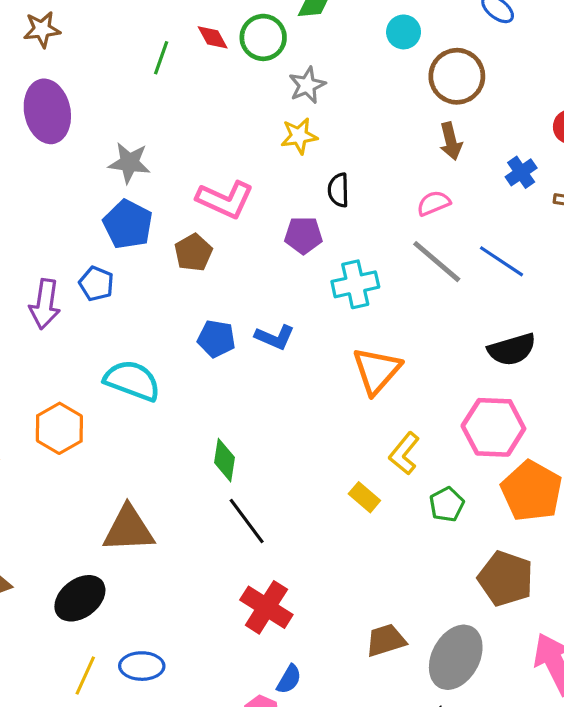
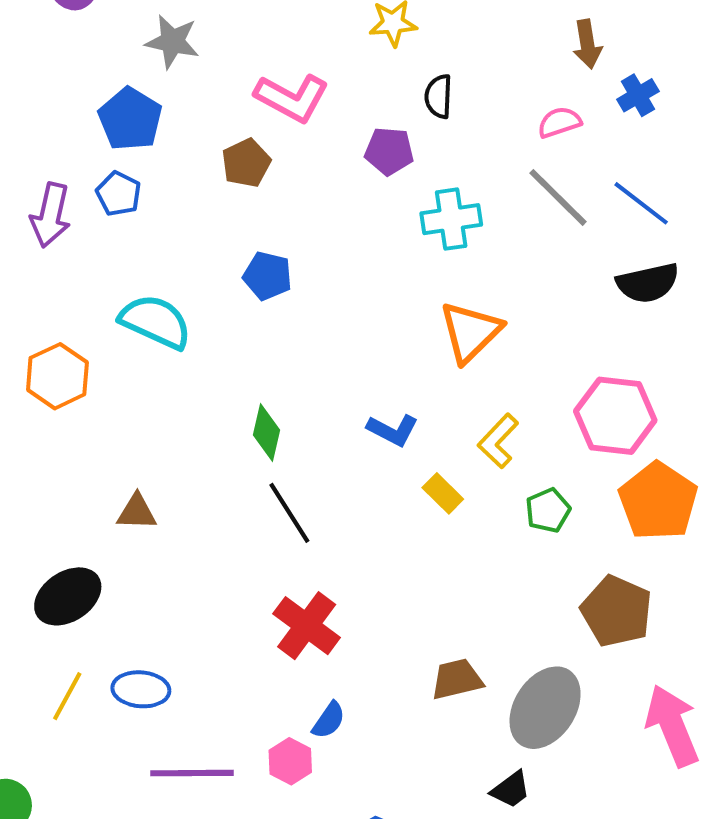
blue cross: (521, 172) -> (638, 95), moved
blue pentagon: (128, 224) -> (130, 119), moved
blue L-shape: (275, 337) -> (393, 430), moved
black semicircle: (512, 349) -> (648, 283), moved
brown triangle: (128, 529) -> (137, 512), size x0.6

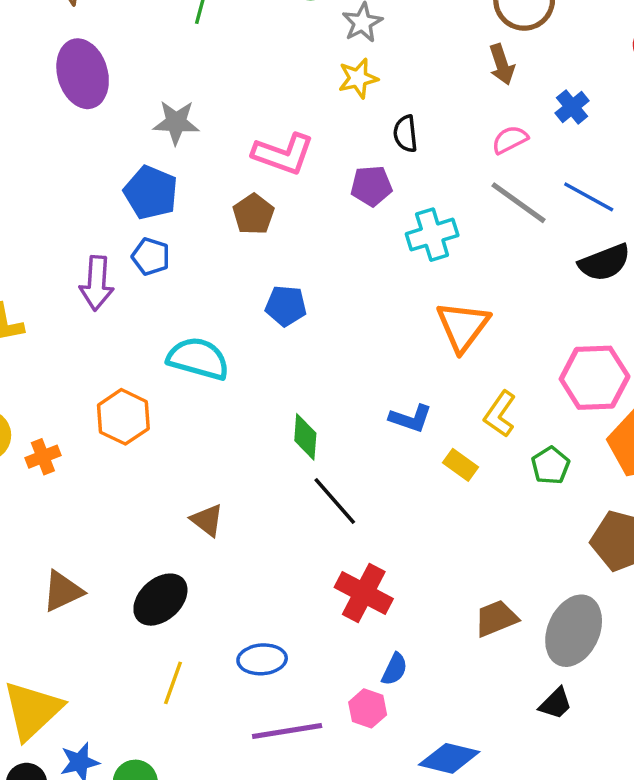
brown arrow: (587, 44) -> (502, 64), moved
brown triangle: (137, 512) -> (207, 520), turned 45
blue ellipse: (141, 689) -> (262, 659), moved

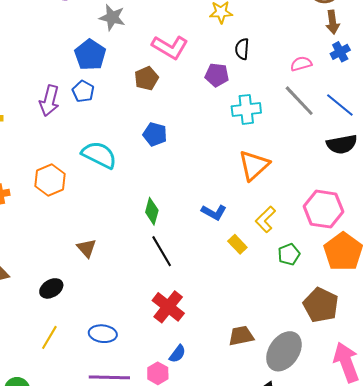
brown arrow: (502, 64) -> (333, 22), moved
black ellipse: (160, 600) -> (51, 288), size x0.7

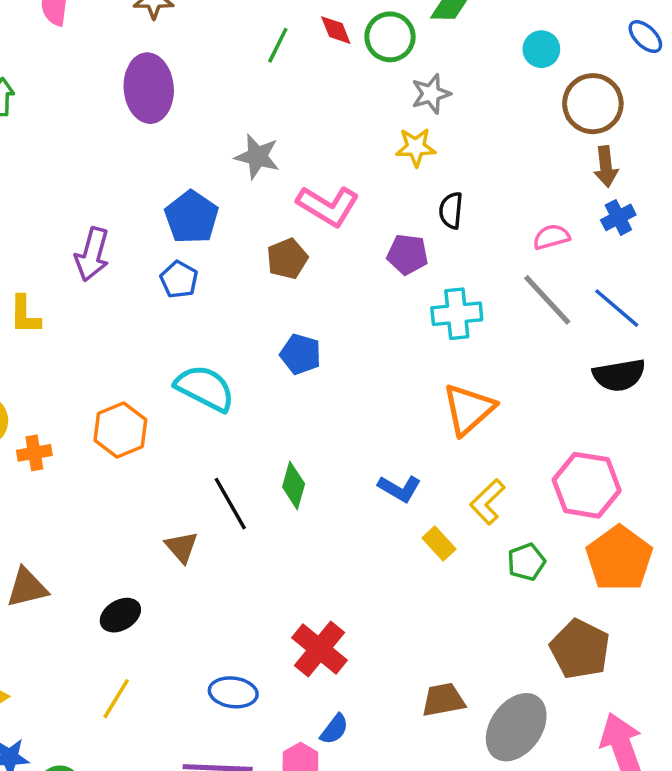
gray star: (112, 17) -> (257, 156), moved
purple arrow: (49, 101) -> (92, 254), moved
black line: (162, 251) -> (230, 504), moved
blue ellipse: (103, 334) -> (233, 692), moved

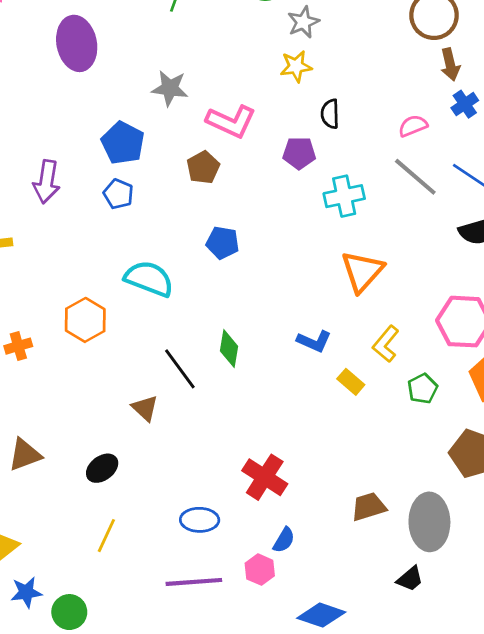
gray ellipse: (516, 727) -> (429, 522), turned -30

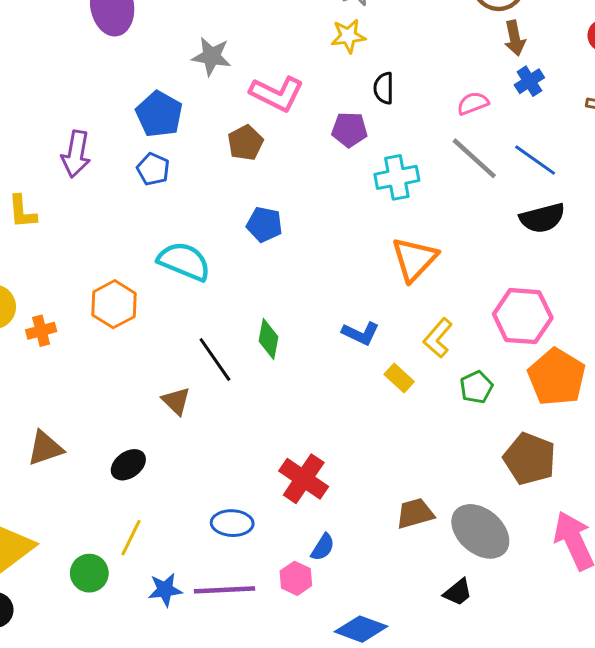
gray ellipse: (429, 522) -> (480, 531), turned -50
blue star: (26, 592) -> (165, 590), moved
green circle: (69, 612) -> (89, 573), moved

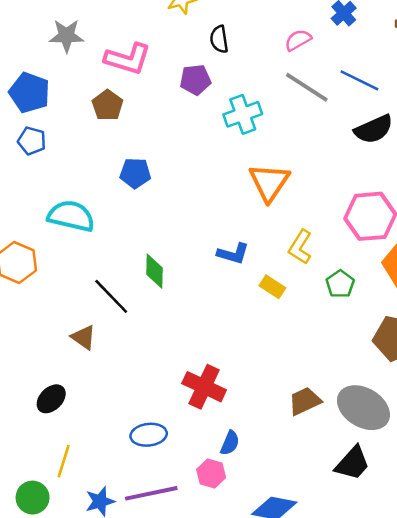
black trapezoid: (458, 592) -> (352, 463), size x1.4

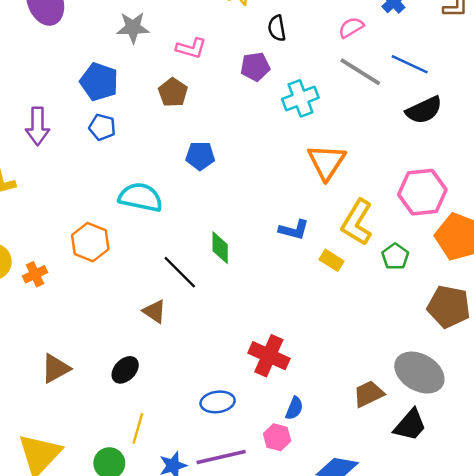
pink L-shape: (128, 59) -> (191, 48), size x0.7
yellow L-shape: (300, 247) -> (357, 222), size x1.4
brown trapezoid: (305, 401) -> (369, 394), moved

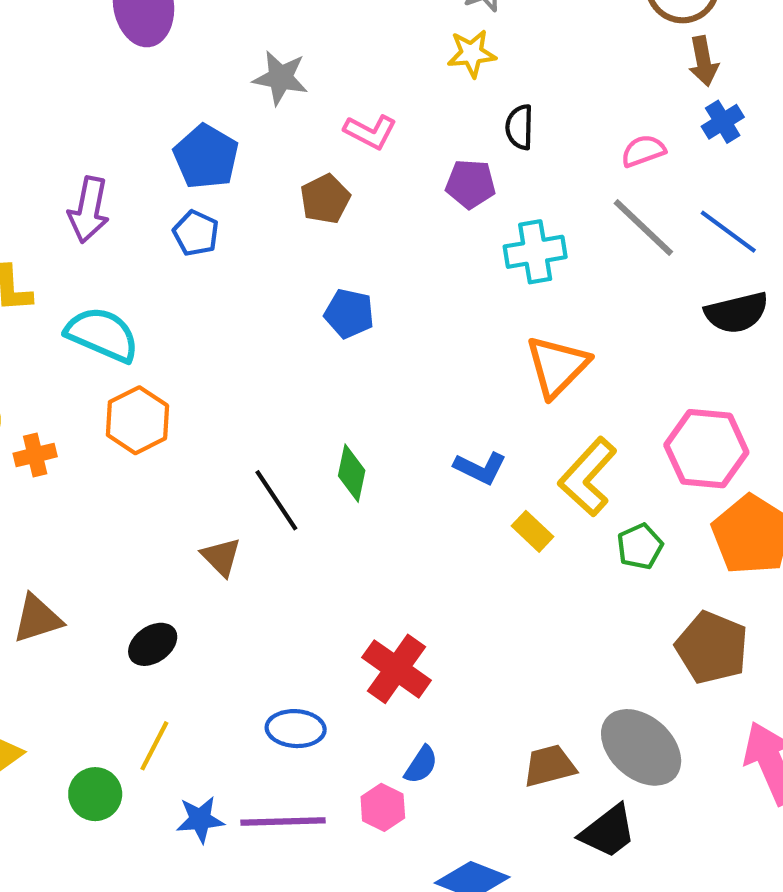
cyan semicircle: (141, 197) -> (102, 334), moved

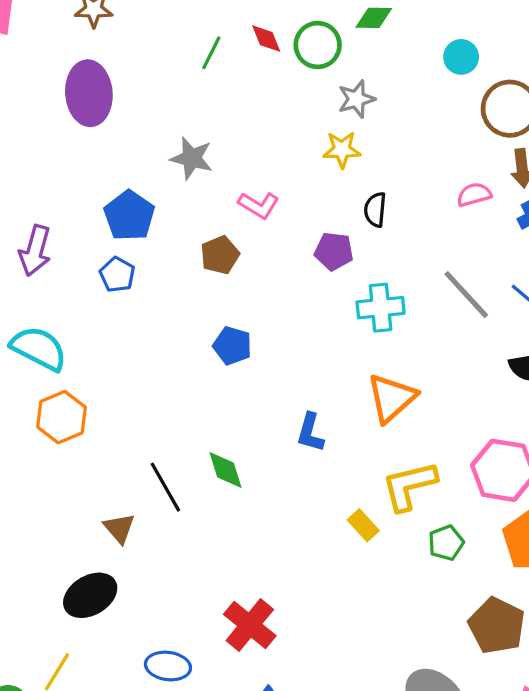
pink semicircle: (643, 151) -> (474, 195), moved
blue L-shape: (480, 468) -> (310, 433), moved, turned 75
green diamond: (352, 473) -> (225, 470), turned -33
yellow L-shape: (588, 477) -> (409, 486), turned 30
black ellipse: (153, 644) -> (90, 595), moved, size x1.4

